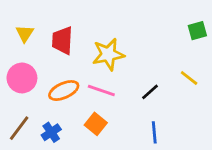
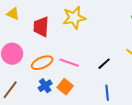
yellow triangle: (25, 33) -> (13, 14), moved, turned -40
yellow star: (108, 54) -> (74, 18), moved
blue cross: (51, 132) -> (45, 86), moved

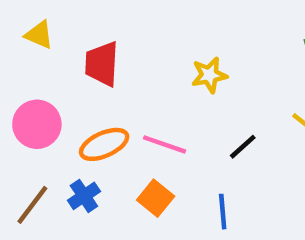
yellow star: (74, 18) -> (209, 75), moved, size x0.7
blue cross: (45, 86) -> (84, 196), moved
blue line: (107, 93) -> (223, 212), moved

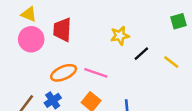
pink circle: (37, 124) -> (31, 39), moved
black line: (243, 147) -> (141, 54), moved

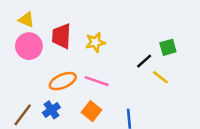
green square: (179, 21) -> (168, 47), moved
yellow star: (120, 36) -> (95, 42), moved
yellow line: (171, 62) -> (160, 77), moved

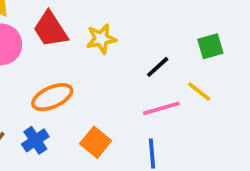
red trapezoid: (61, 36) -> (50, 29), turned -36
black line: (144, 61) -> (158, 67), moved
pink line: (97, 81) -> (161, 108), moved, turned -35

